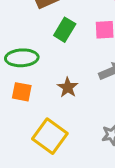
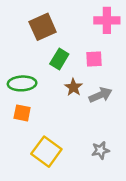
brown star: (68, 87) -> (73, 87), moved

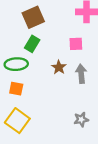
green rectangle: (59, 59) -> (32, 44), moved
gray arrow: (100, 95) -> (81, 74), turned -72
yellow square: (46, 152) -> (17, 121), moved

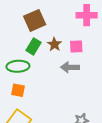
brown star: (59, 67) -> (54, 44), moved
gray arrow: (81, 74) -> (70, 67), moved, turned -84

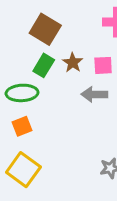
brown square: (35, 20) -> (45, 29), turned -35
orange square: (18, 90) -> (22, 126), turned -32

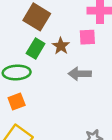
pink square: (103, 65) -> (87, 37), moved

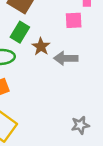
brown star: (61, 46) -> (41, 47), moved

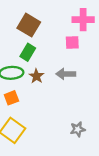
brown star: (41, 47) -> (36, 76), moved

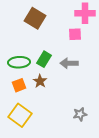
green rectangle: (28, 52) -> (44, 59), moved
brown star: (36, 76) -> (40, 81), moved

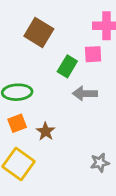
green rectangle: (44, 59) -> (67, 66), moved
brown star: (40, 81) -> (46, 131), moved

